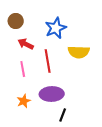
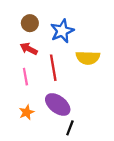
brown circle: (16, 21) -> (30, 23), moved
purple ellipse: (52, 94) -> (58, 104), turned 40

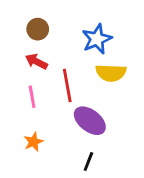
blue star: (62, 31) -> (97, 39), moved
purple ellipse: (58, 104) -> (90, 121), moved

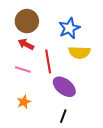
brown circle: (38, 29) -> (27, 21), size x1.5
pink line: (32, 97) -> (23, 70), turned -63

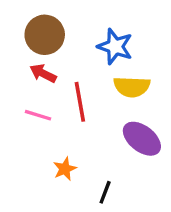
blue star: (69, 28) -> (115, 47), turned -30
purple ellipse: (64, 87) -> (142, 139), moved
orange star: (24, 102) -> (65, 169), moved

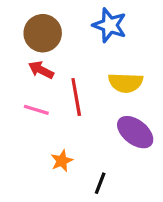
blue star: (115, 47) -> (110, 25), moved

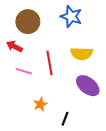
red arrow: (41, 70) -> (14, 46), moved

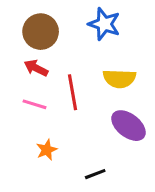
red arrow: (14, 46) -> (36, 68), moved
orange star: (40, 104) -> (47, 150), moved
black line: (65, 119) -> (95, 174), turned 48

